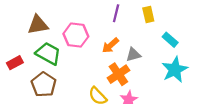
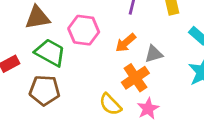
brown pentagon: (44, 85) -> (45, 90), turned -30

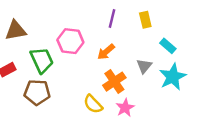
brown triangle: (38, 18) -> (16, 30), moved
green trapezoid: (50, 53) -> (42, 60), turned 36
gray triangle: (154, 54) -> (144, 66), moved, turned -35

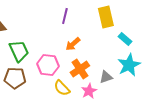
purple line: (112, 19) -> (65, 16), moved
yellow rectangle: (145, 20) -> (106, 17), size x1.5
pink hexagon: (70, 41) -> (48, 65), moved
gray triangle: (144, 66) -> (106, 77), moved, turned 32

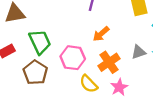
gray triangle: (106, 77) -> (138, 52), moved
brown pentagon: (15, 78) -> (35, 72), turned 30

